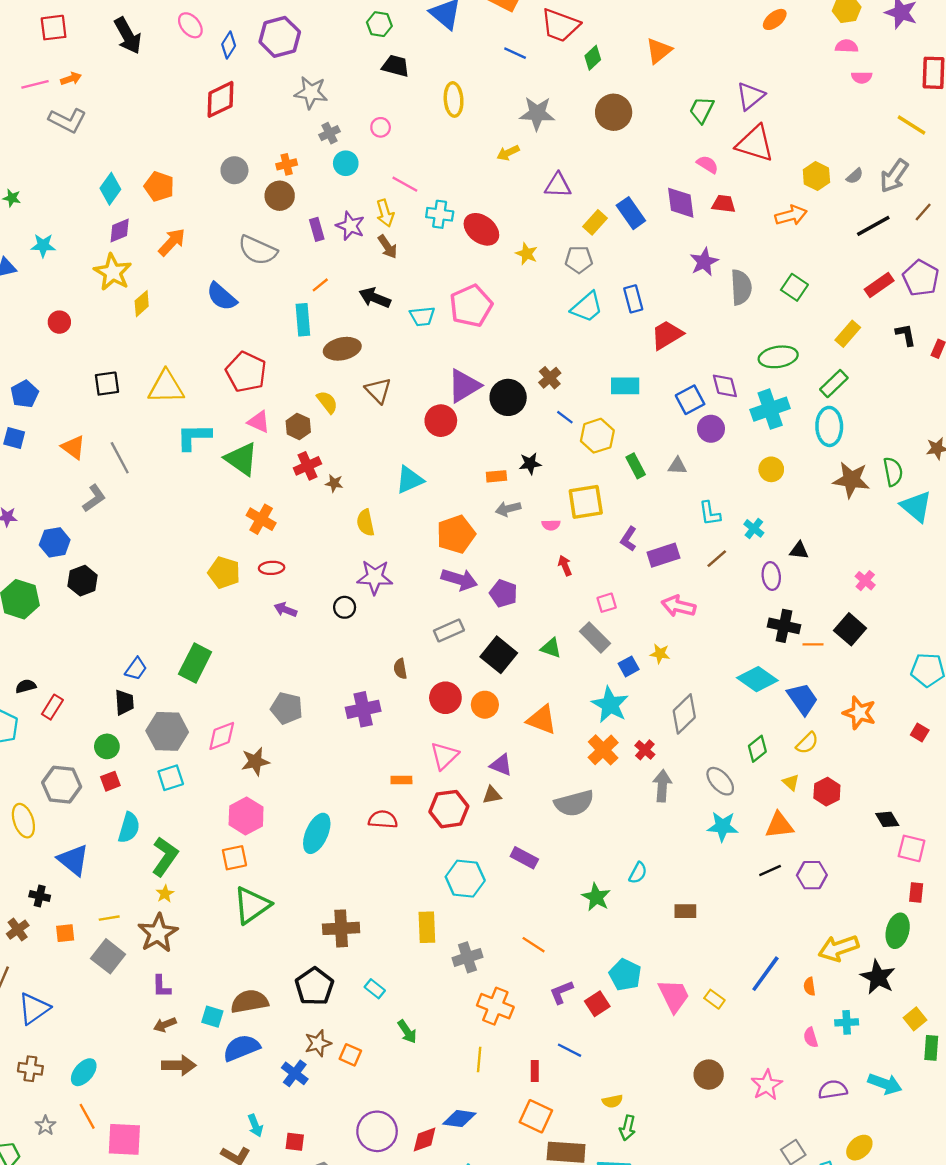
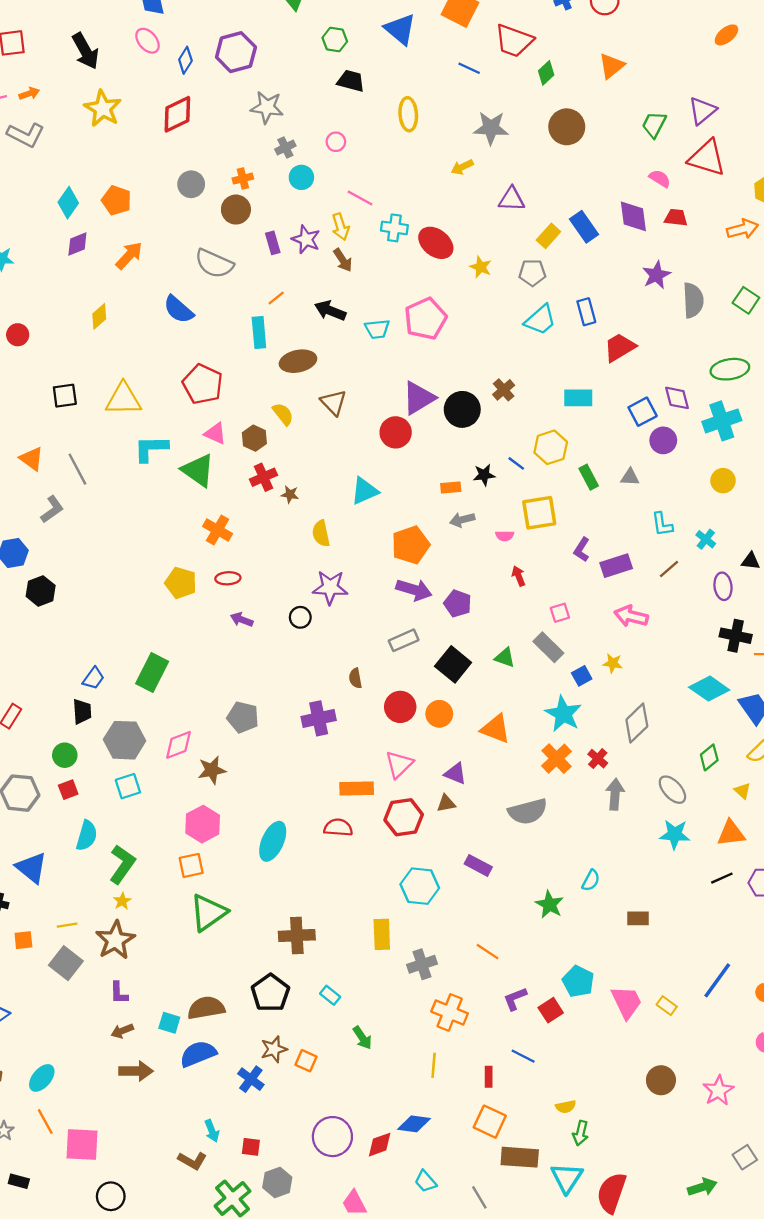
yellow star: (113, 272) -> (103, 108), moved
blue line: (565, 417) -> (516, 463), moved
orange rectangle: (401, 780) -> (357, 788), size x1.6

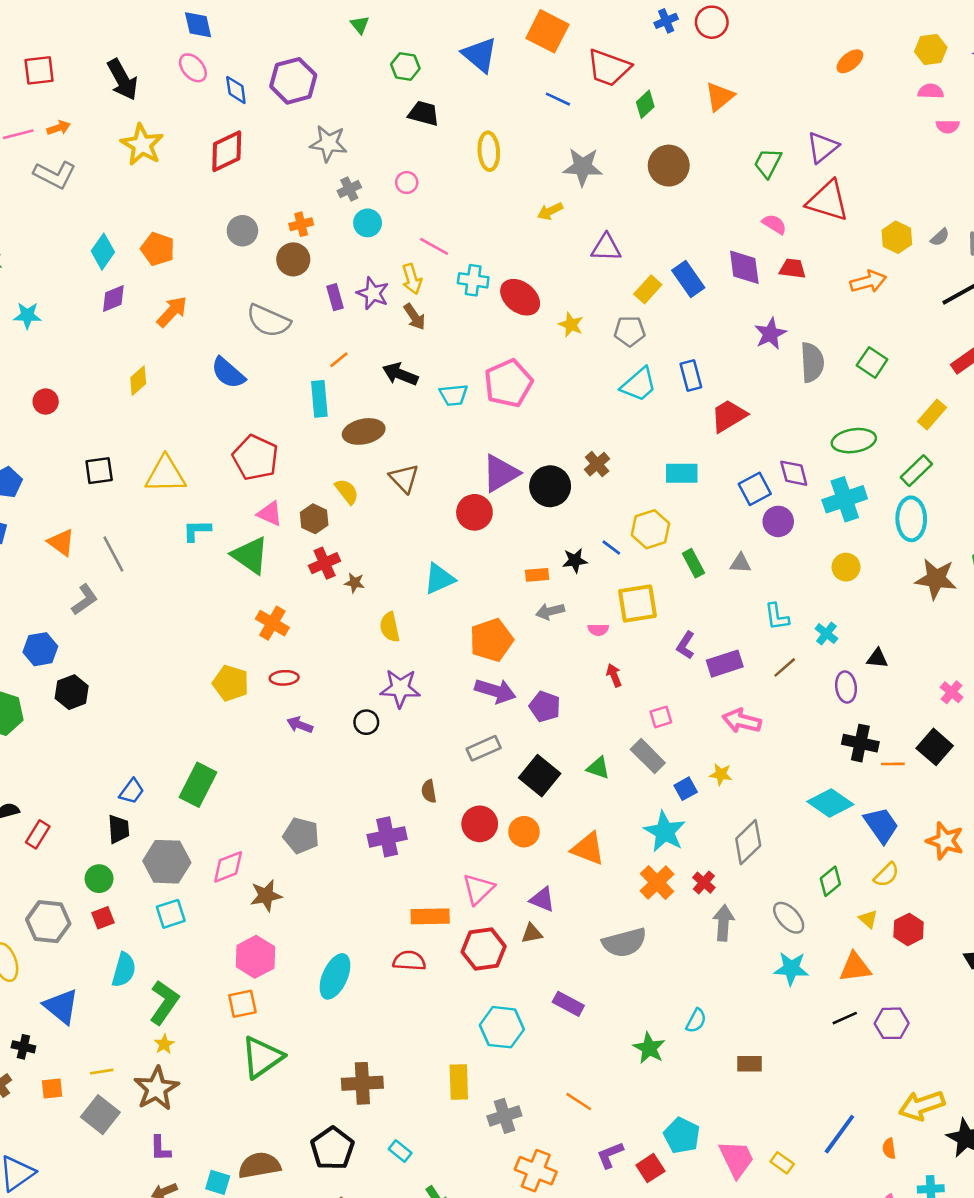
blue diamond: (185, 60) -> (236, 90), turned -40
cyan L-shape: (151, 448) -> (197, 531), size x0.7

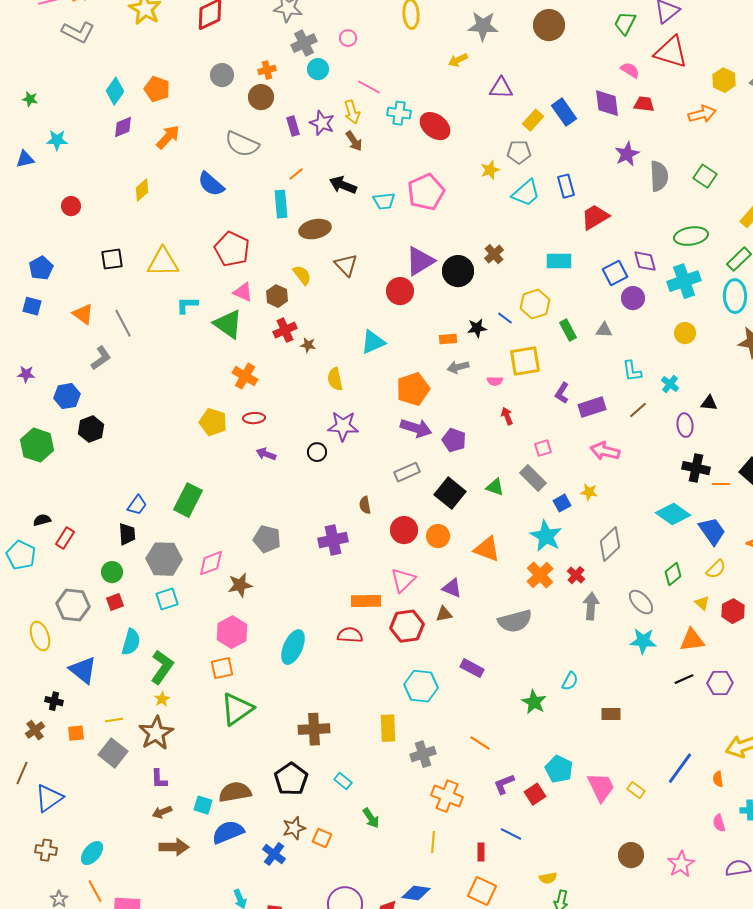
gray cross: (349, 189) -> (304, 43), size x1.4
yellow star: (571, 325) -> (490, 170), moved, turned 30

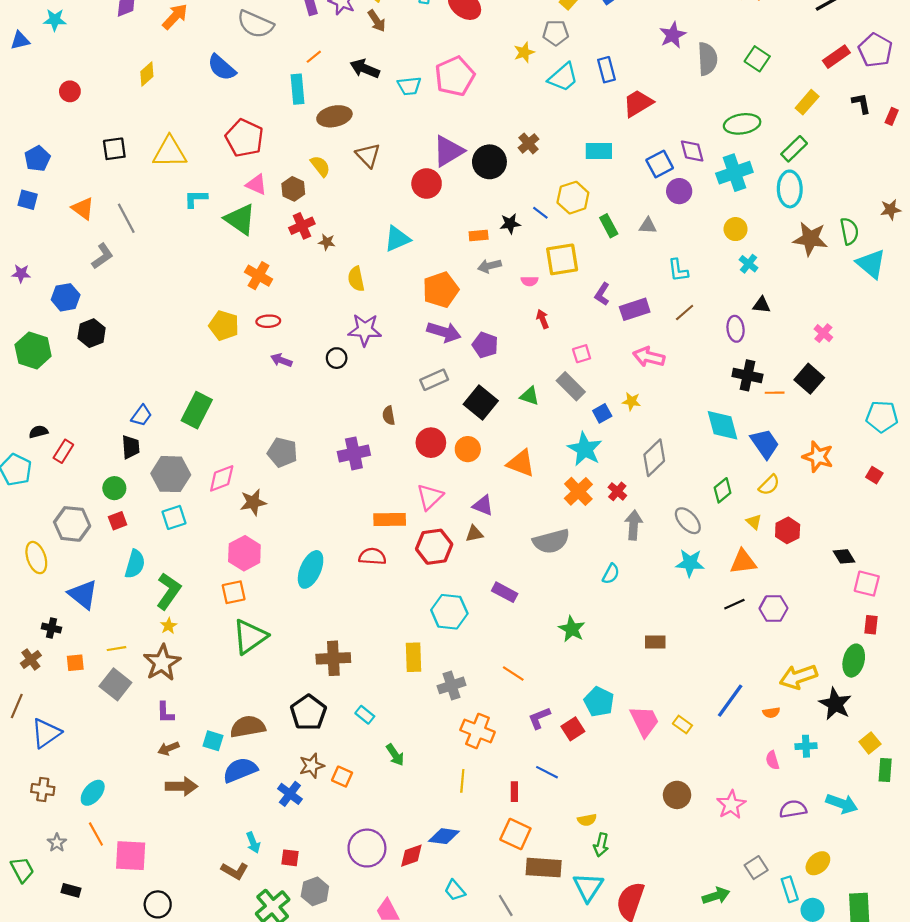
cyan cross: (670, 384) -> (749, 264), moved
cyan diamond: (673, 514) -> (723, 425), turned 40
cyan semicircle: (570, 681) -> (611, 574), moved
orange semicircle: (718, 779) -> (771, 713), turned -91

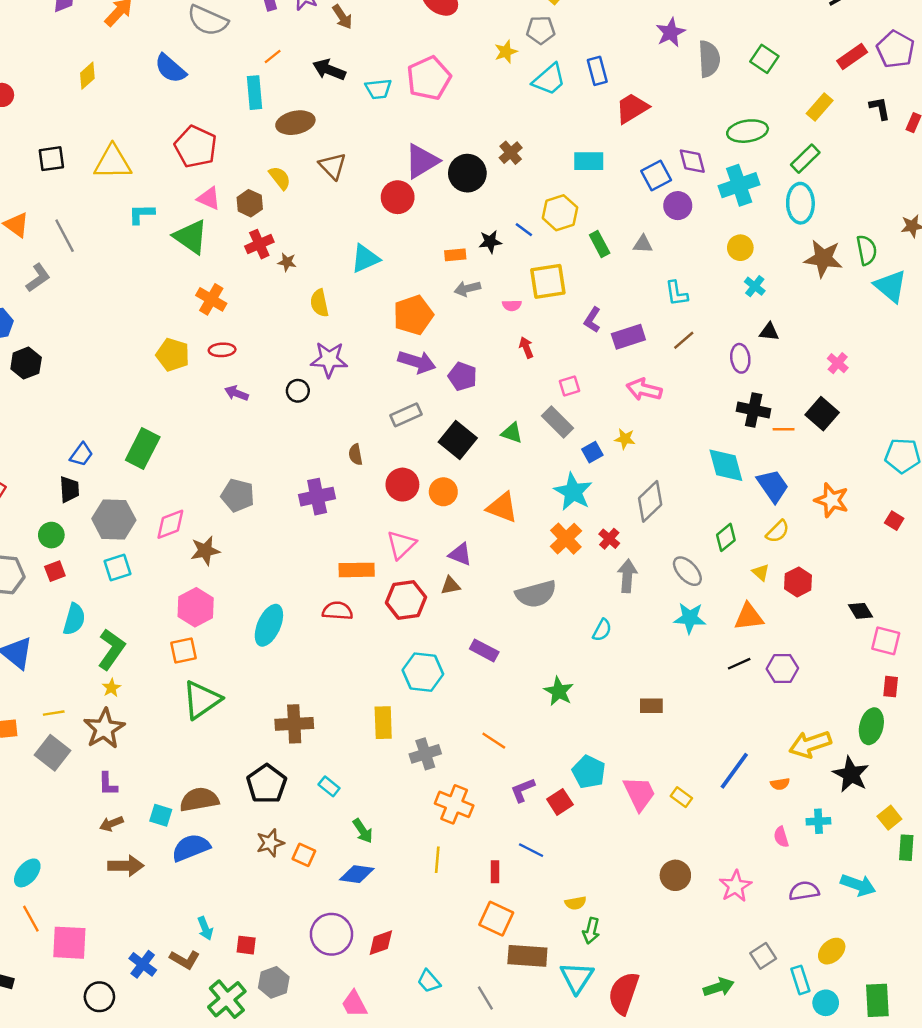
blue cross: (290, 794) -> (143, 964), moved
blue diamond: (444, 836) -> (357, 874), moved

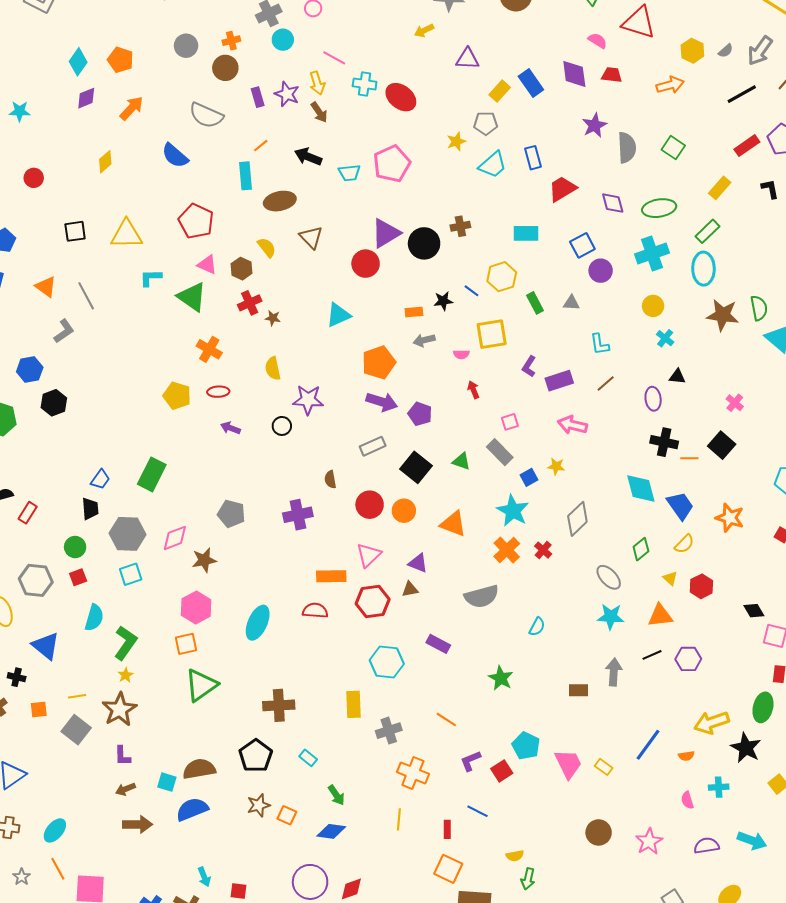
brown cross: (511, 153) -> (460, 226), turned 30
purple diamond: (692, 161) -> (613, 203), moved
yellow semicircle: (319, 303) -> (273, 368), moved
gray arrow: (627, 576) -> (614, 672), moved

